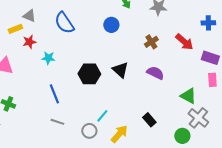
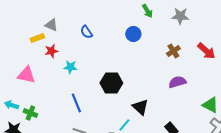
blue semicircle: (64, 23) -> (86, 32), size x0.6
black triangle: (120, 70) -> (140, 107), moved
purple semicircle: (155, 73) -> (177, 82), turned -42

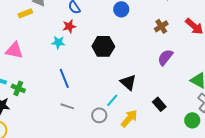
red star: (51, 51) -> (69, 26), moved
purple semicircle: (177, 82) -> (165, 57), turned -36
black hexagon: (111, 83) -> (103, 46), moved

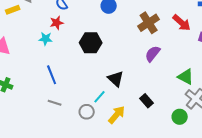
brown cross: (161, 26) -> (149, 23), size x1.5

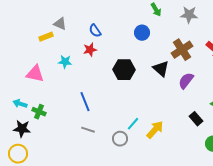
cyan star: (46, 39) -> (65, 62), moved
black triangle: (116, 79) -> (161, 69), moved
black rectangle: (147, 101) -> (196, 119), moved
yellow arrow: (117, 115) -> (155, 130), moved

